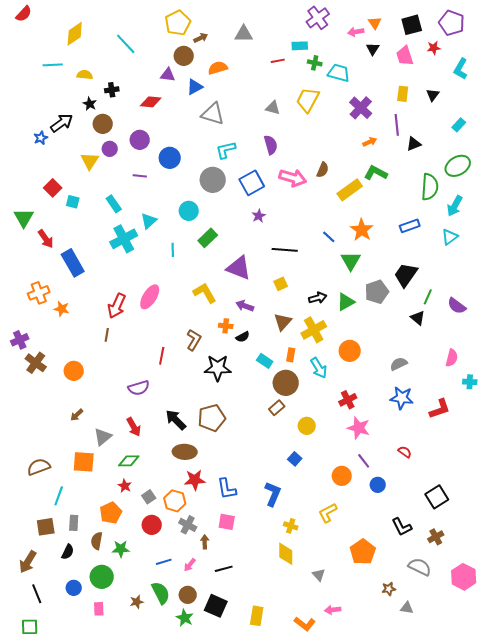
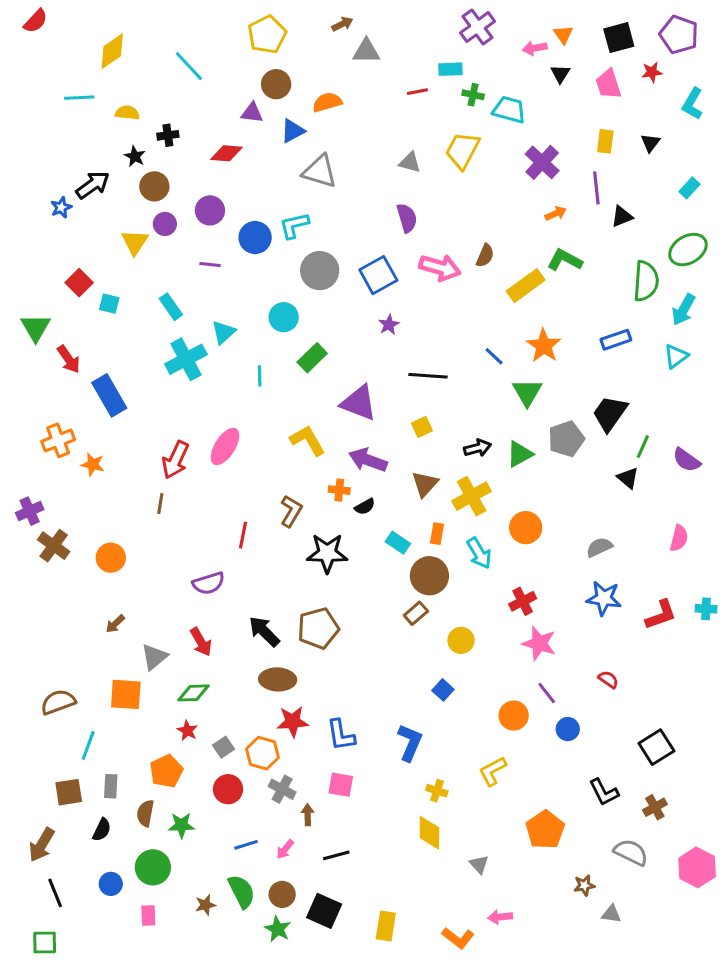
brown arrow: (201, 38) -> (342, 24), moved
cyan L-shape: (226, 150) -> (294, 225), moved
purple arrow: (245, 306) -> (368, 460), size x1.4
cyan cross: (470, 382) -> (706, 609), moved

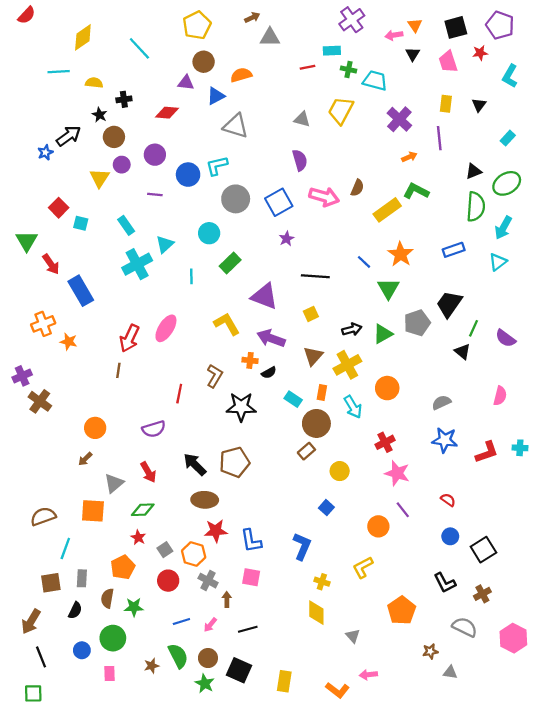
black triangle: (622, 216) -> (473, 171), moved
orange circle: (111, 558) -> (95, 428), moved
blue circle: (568, 729) -> (450, 536), moved

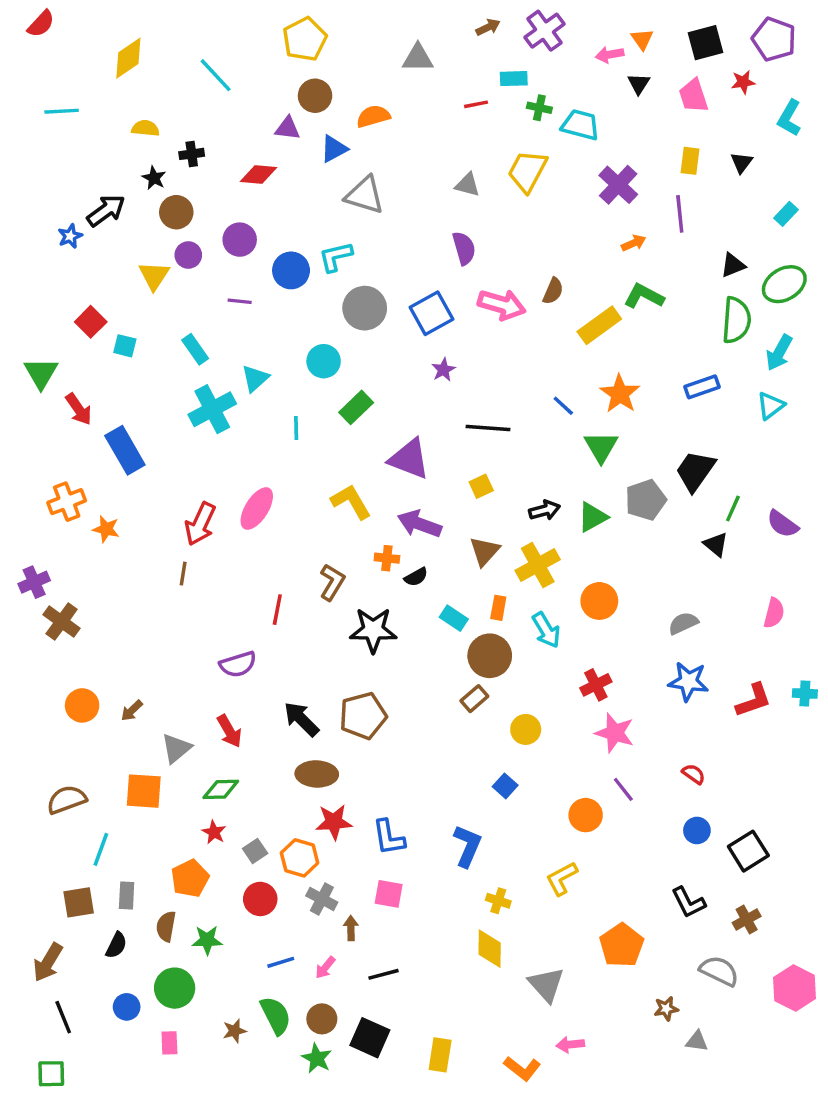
brown arrow: (252, 17) -> (488, 27), moved
cyan line: (59, 72) -> (62, 111), moved
orange circle: (95, 428) -> (82, 705), moved
gray triangle: (353, 636) -> (546, 985), size x1.6

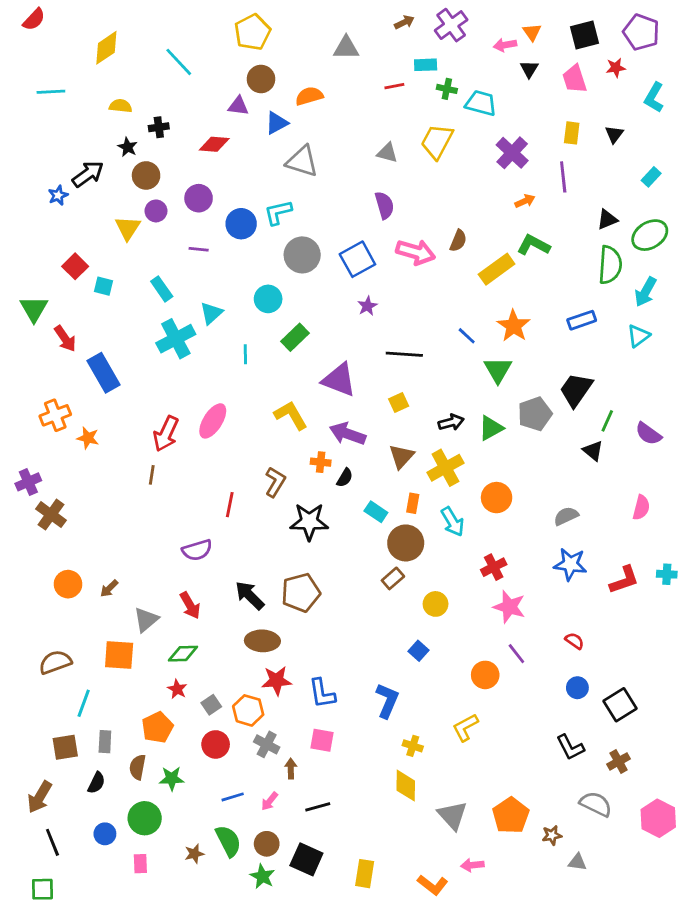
black semicircle: (416, 577) -> (345, 478), turned -30
orange pentagon: (622, 945) -> (511, 815), moved

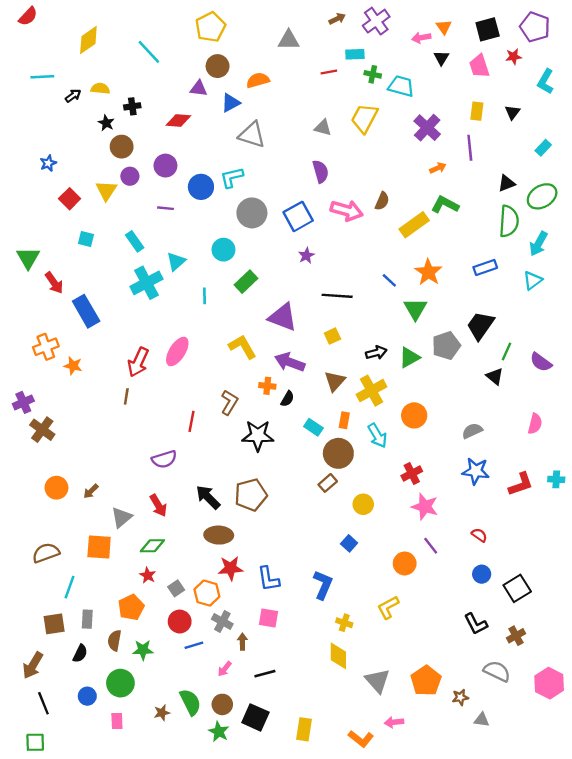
black arrow: (88, 174) -> (73, 96), moved, size x0.6
red square: (75, 266) -> (70, 199), moved
blue line: (233, 797) -> (194, 645), moved

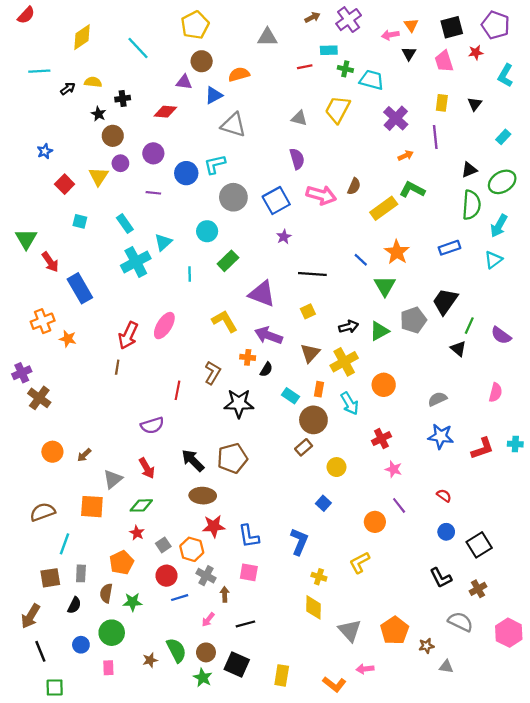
pink star: (425, 507) -> (394, 469), size x0.7
green square: (35, 742) -> (55, 688), moved

